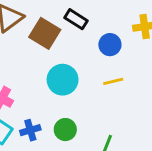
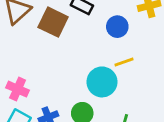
cyan circle: (63, 80) -> (102, 82), moved

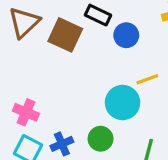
blue circle: (117, 27) -> (126, 35), moved

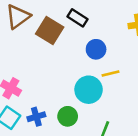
blue circle: (126, 35) -> (96, 49), moved

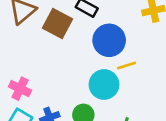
blue circle: (96, 49) -> (109, 40), size x1.5

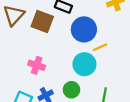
pink cross: (20, 89) -> (37, 65), moved

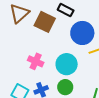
cyan circle: (84, 64) -> (67, 64), moved

